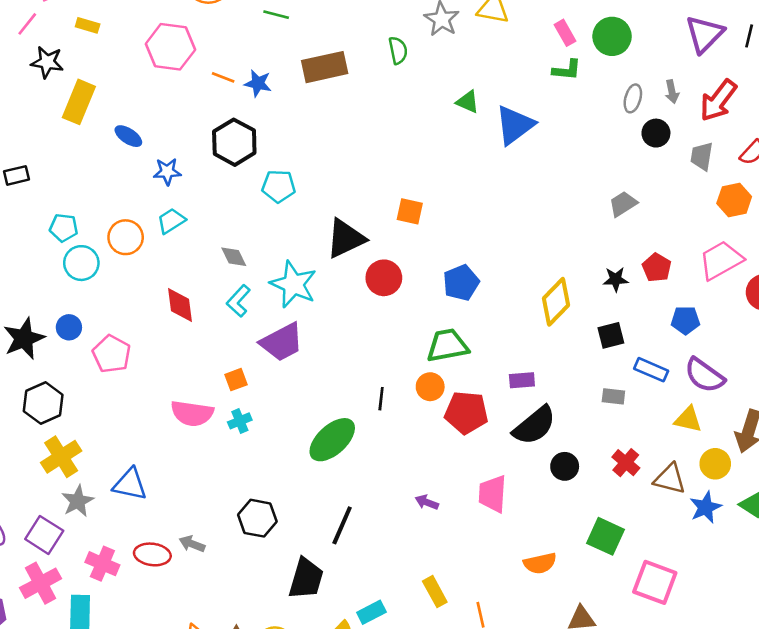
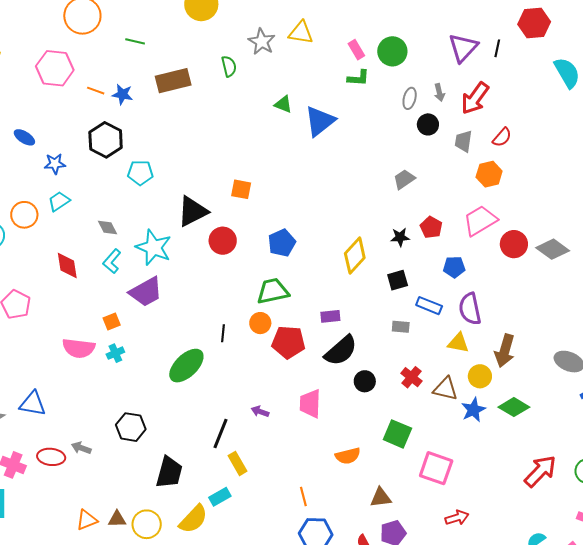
purple semicircle: (704, 375) -> (470, 309), turned 44
black line: (342, 525) -> (221, 433), moved
yellow rectangle: (435, 592) -> (237, 463), moved

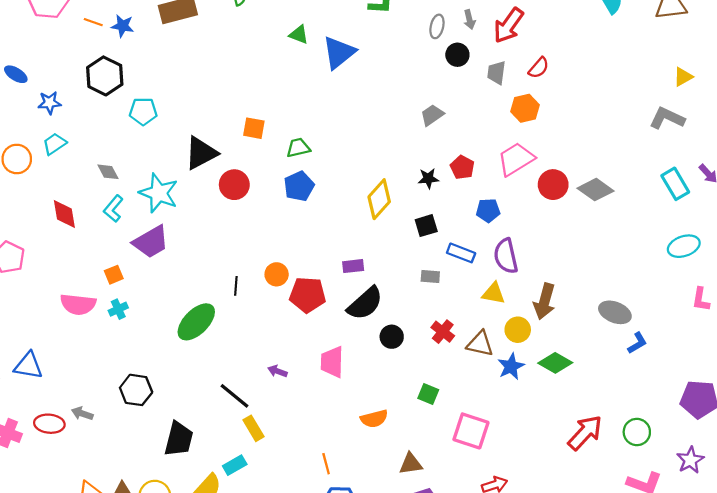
green trapezoid: (273, 291) -> (298, 148), moved, size x0.7
black line: (221, 433) -> (234, 396), turned -72
green square: (397, 434) -> (428, 394), size x0.7

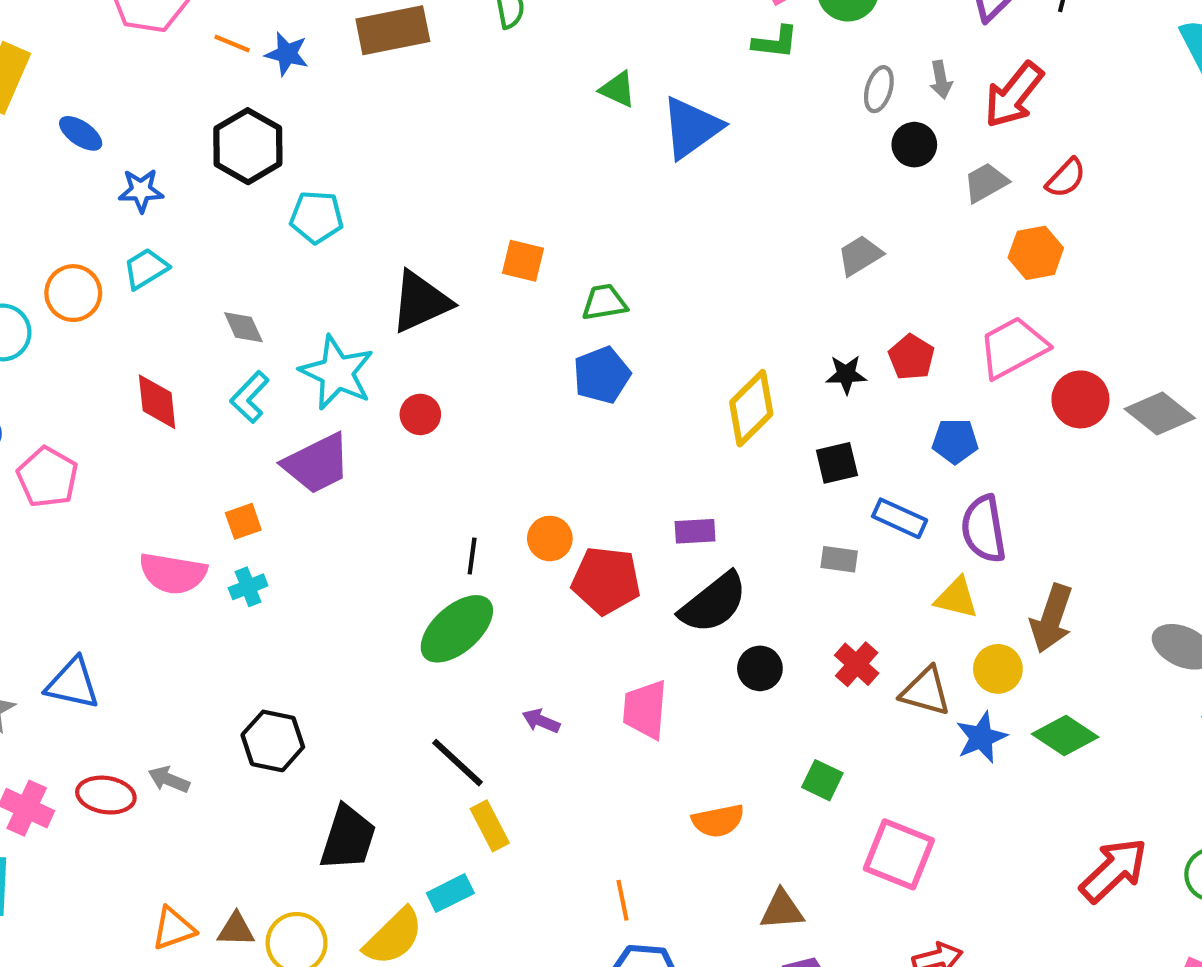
gray trapezoid: (496, 73) -> (986, 183), turned 50
red circle: (234, 185) -> (420, 414), moved, size x0.7
green ellipse: (196, 322) -> (457, 629), moved

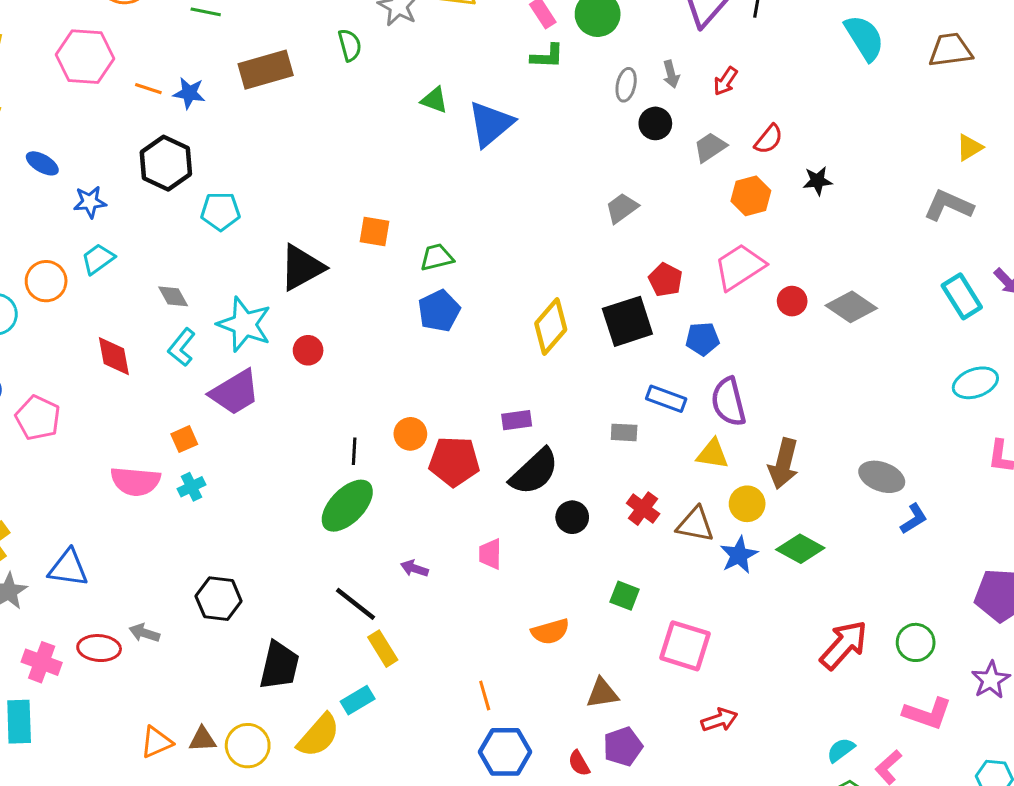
red arrow: (1014, 95) -> (725, 81), size x0.6
black star: (846, 374) -> (818, 181), moved
red circle: (1080, 399) -> (792, 301), size x0.7
black square: (837, 463) -> (627, 321), moved, size x1.6
pink trapezoid: (645, 710) -> (490, 554), size x0.7

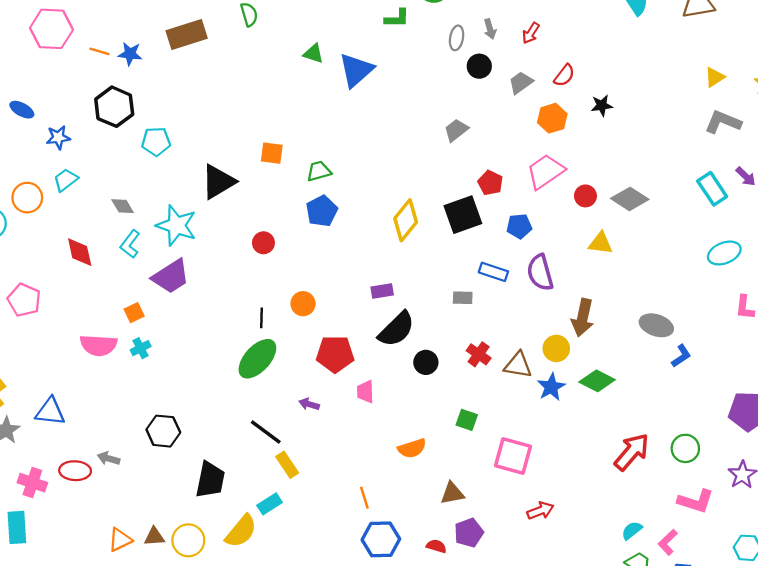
gray L-shape: (948, 205) -> (723, 122), moved
red circle: (308, 350) -> (263, 243), moved
yellow triangle: (713, 454) -> (601, 243), moved
red pentagon: (454, 461) -> (335, 354), moved
red semicircle: (579, 763) -> (436, 546), turned 138

